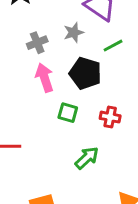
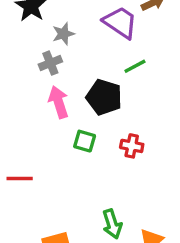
gray star: (74, 32) -> (63, 34), moved
green arrow: (87, 158) -> (112, 224), moved, turned 115

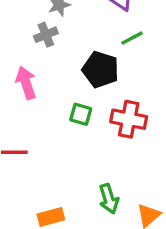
pink arrow: (59, 102) -> (26, 83), moved
red cross: (132, 146) -> (129, 119), size x1.5

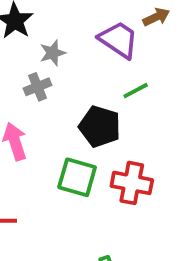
green square: (81, 114) -> (77, 177), size x1.5

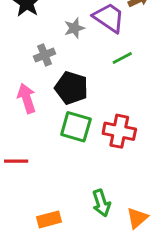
gray star: (53, 53) -> (74, 28), moved
black pentagon: (100, 126) -> (71, 88), moved

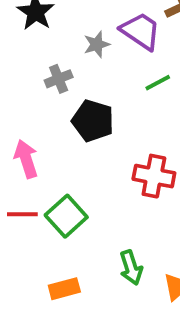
pink arrow: (27, 98) -> (26, 159), moved
green square: (76, 127) -> (66, 216), moved, turned 32

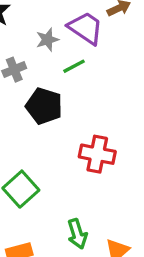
green line: (158, 83) -> (74, 66), moved

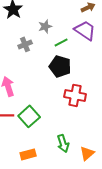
purple trapezoid: (86, 28) -> (85, 30), moved
black pentagon: (44, 106) -> (60, 66), moved

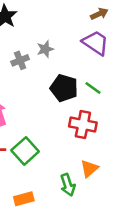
gray star: (45, 26) -> (45, 49), moved
green line: (61, 42) -> (93, 88), moved, turned 64
orange triangle: (87, 153) -> (89, 169), moved

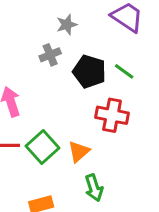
gray cross: (20, 60) -> (50, 55), moved
orange triangle: (89, 169) -> (79, 152), moved

